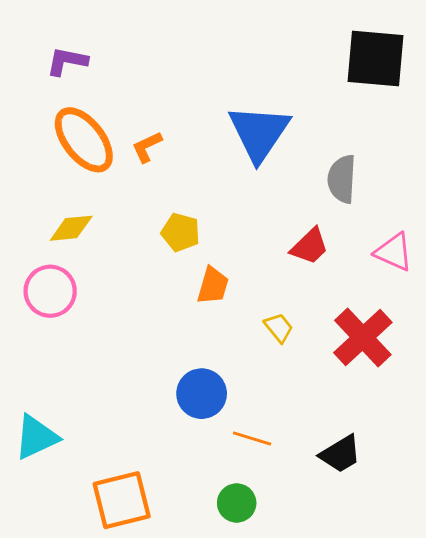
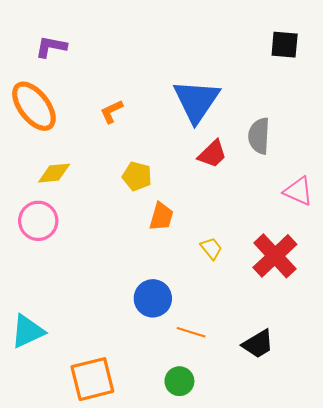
black square: (375, 58) -> (285, 45), size x0.6
orange ellipse: (84, 140) -> (34, 106), moved
red trapezoid: (310, 246) -> (212, 154), moved

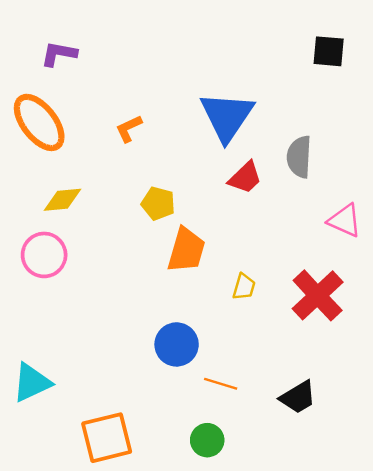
orange trapezoid: (161, 217) -> (186, 250), size x1.4
yellow trapezoid: (211, 248) -> (244, 287), turned 55

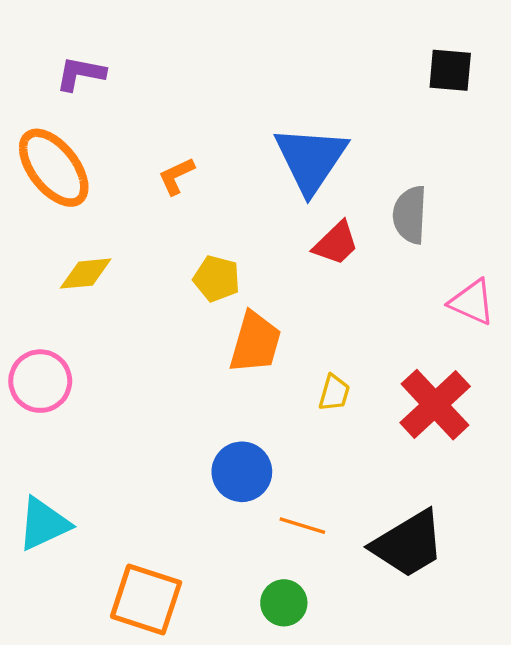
pink circle: (44, 255) -> (40, 381), moved
black trapezoid: (298, 397) -> (408, 544), size x1.5
orange square: (107, 438) -> (146, 599), turned 32

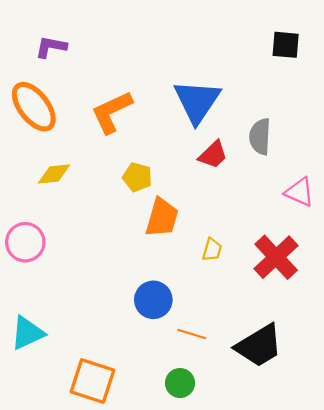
orange L-shape: (176, 176) -> (112, 112), size x1.8

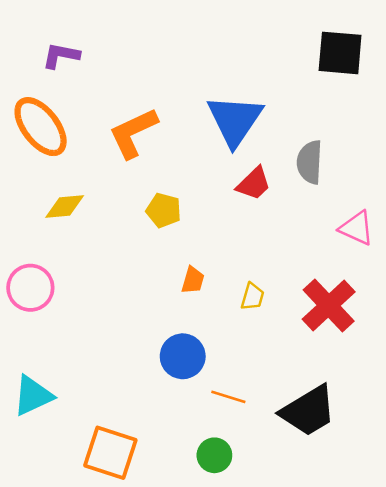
black square: (286, 45) -> (340, 53), size x1.4
orange trapezoid: (162, 218) -> (193, 280), moved, size x0.6

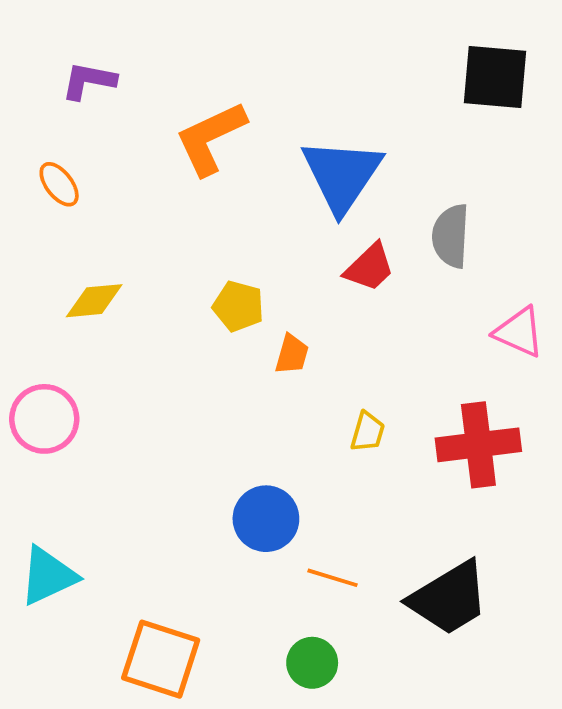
orange ellipse: (41, 127) -> (59, 184), size x0.5
orange L-shape: (133, 133) -> (211, 138), moved
orange trapezoid: (193, 280) -> (292, 354), moved
red cross: (329, 306) -> (478, 445), turned 36

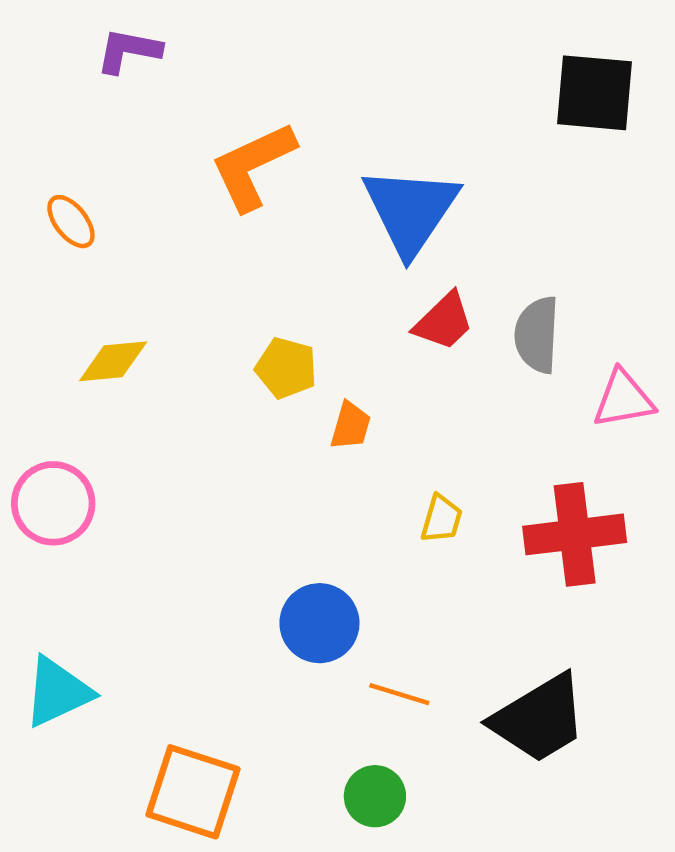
purple L-shape: (89, 81) -> (129, 51), moved
gray semicircle: (451, 236) -> (537, 335), moved
pink triangle: (519, 332) -> (623, 399), turned -34

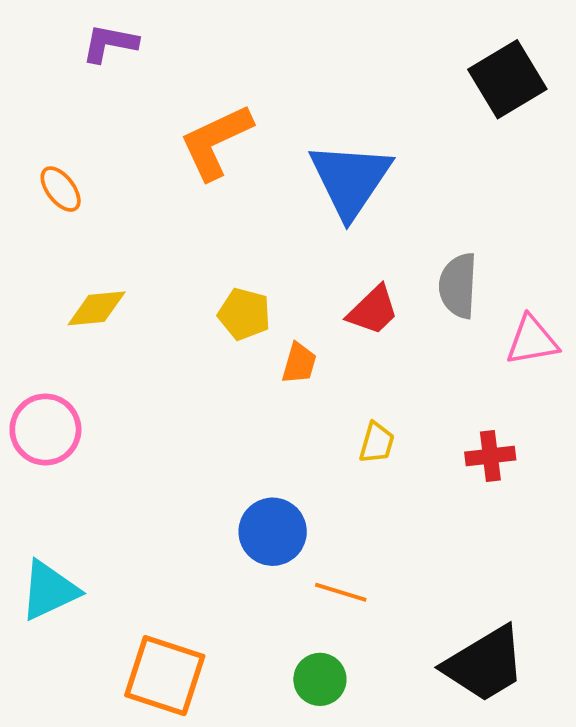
black square: (595, 93) -> (507, 79), turned -36
red trapezoid: (444, 321) -> (373, 310), moved
red cross: (575, 534) -> (490, 456), size x0.6
black trapezoid: (539, 719) -> (485, 664), moved

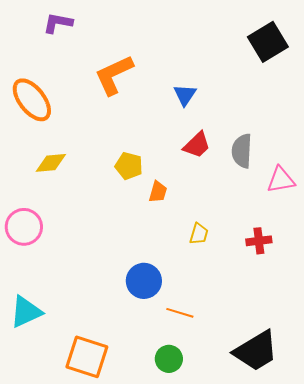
blue triangle: (350, 180) -> (185, 95), size x0.5
orange ellipse: (61, 189) -> (32, 100), size x1.8
red trapezoid: (373, 310) -> (197, 145), moved

